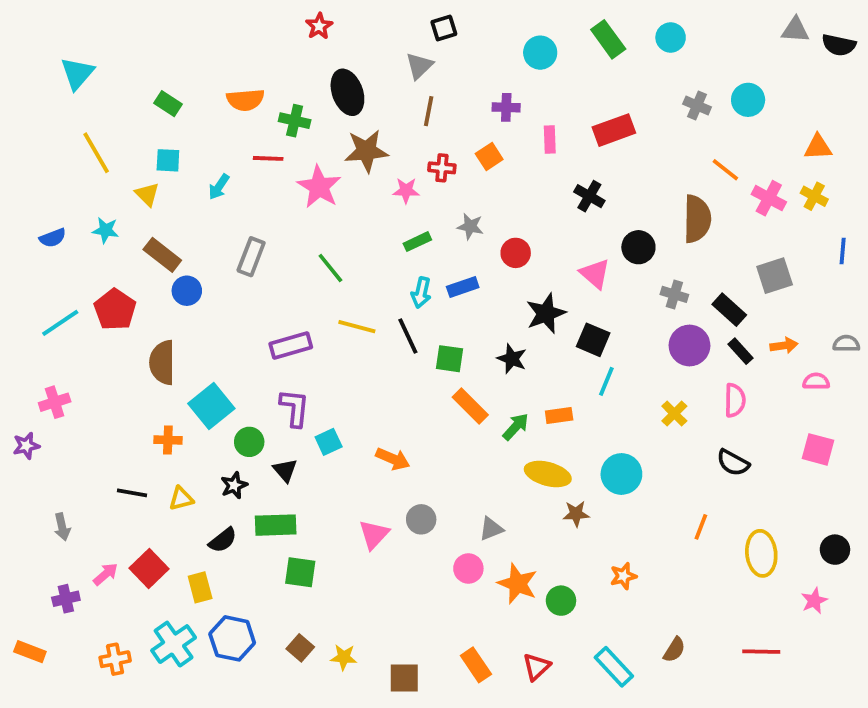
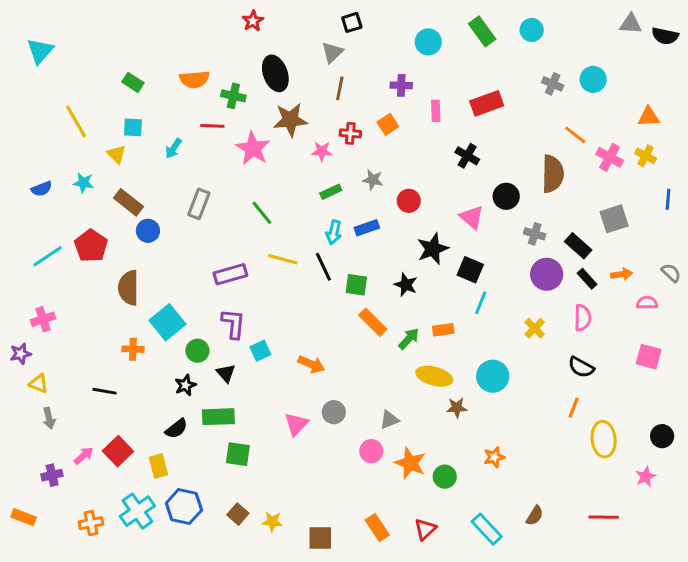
cyan triangle: (77, 73) -> (40, 51), moved
gray semicircle: (846, 344) -> (671, 273), turned 42
yellow triangle: (181, 499) -> (39, 384), moved, turned 36
orange line: (701, 527) -> (574, 408), moved

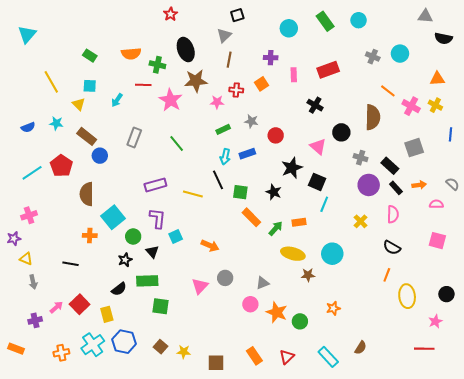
black semicircle: (665, 36) -> (443, 38), moved
yellow line: (283, 259) -> (193, 194), moved
red line: (604, 517) -> (424, 349), moved

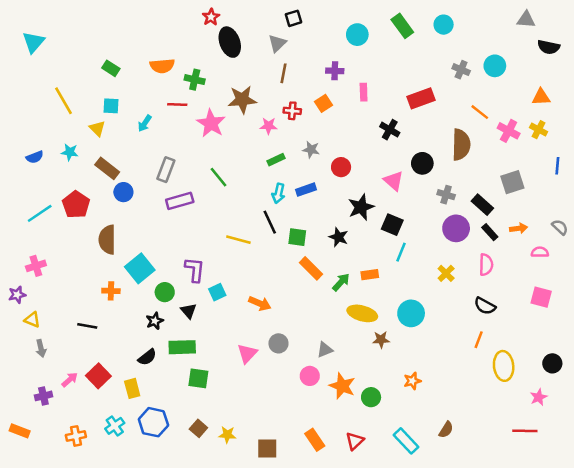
black ellipse: (186, 50) -> (230, 42), moved
red rectangle: (328, 70) -> (421, 98), moved
purple rectangle: (155, 185) -> (180, 201), moved
cyan cross: (93, 345) -> (115, 426), size x0.7

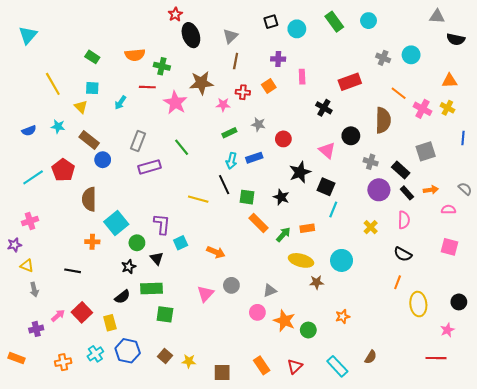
black square: (294, 18) -> (271, 22), moved

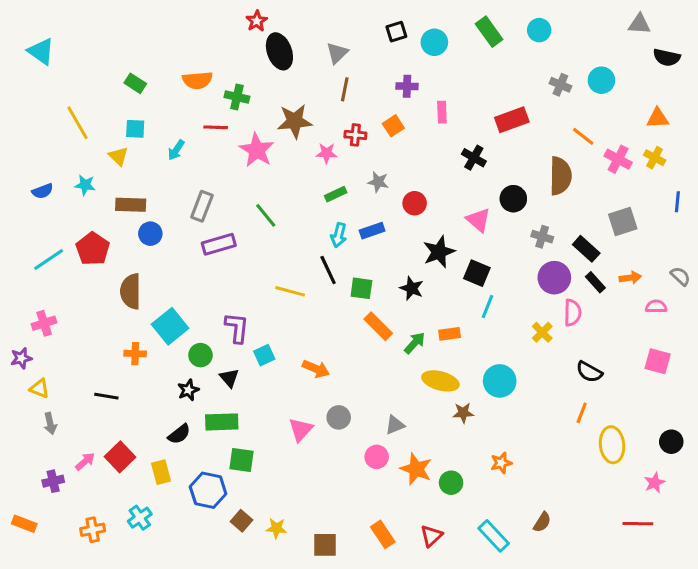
cyan triangle: (28, 35) -> (41, 51), turned -36
brown rectangle: (89, 140) -> (131, 205), turned -36
pink semicircle: (404, 220) -> (573, 313), moved
blue hexagon: (128, 351) -> (208, 490), moved

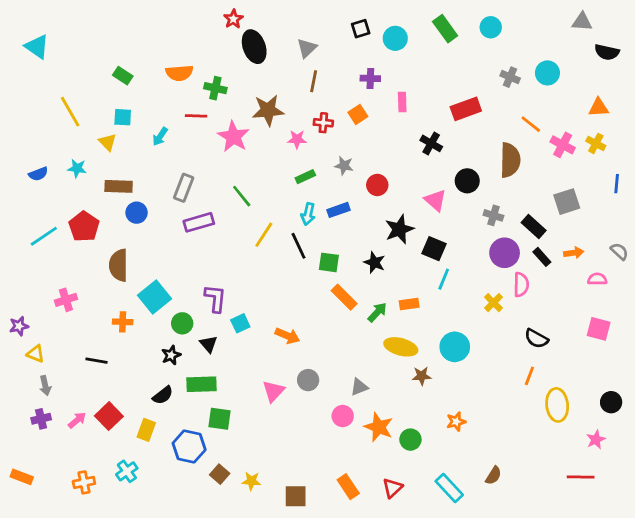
yellow line: (290, 291) -> (264, 235), moved, turned -72
pink cross: (44, 323) -> (66, 300), moved
yellow rectangle: (161, 472) -> (146, 430), turned 35
purple cross: (53, 481) -> (41, 419), moved

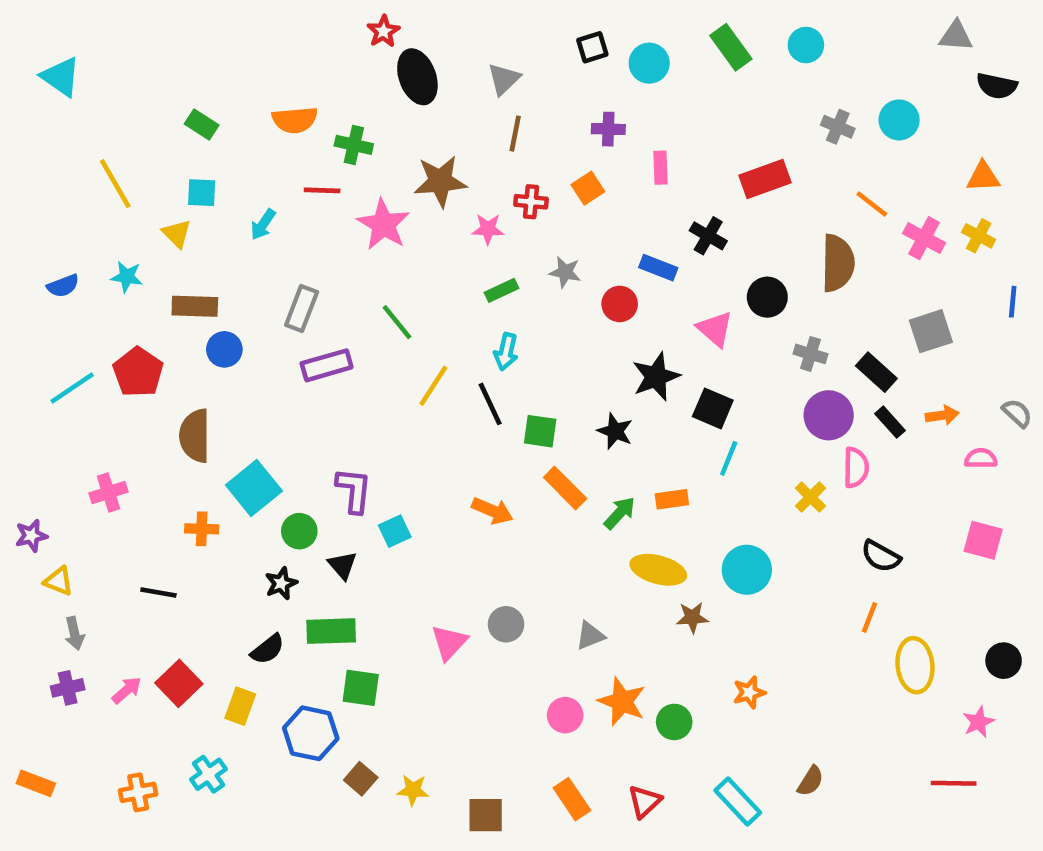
blue rectangle: (339, 210) -> (658, 268), moved, turned 40
orange arrow: (287, 336) -> (492, 511), moved
pink circle: (343, 416) -> (565, 715), moved

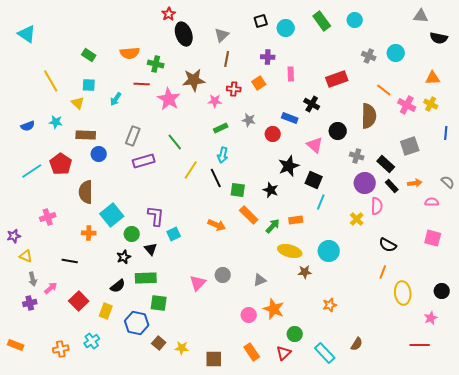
pink arrow: (127, 690) -> (51, 288), moved
green circle: (674, 722) -> (295, 334), moved

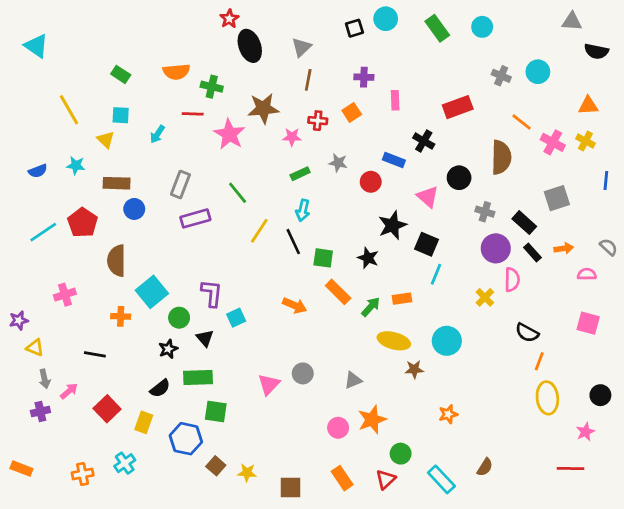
cyan circle: (286, 28) -> (386, 19), moved
orange line: (383, 272) -> (539, 361), moved
orange star: (274, 309) -> (372, 420), turned 30

